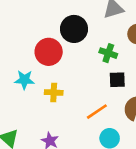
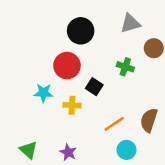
black circle: (74, 29) -> (81, 31), moved
black square: (117, 80) -> (94, 87), moved, turned 35

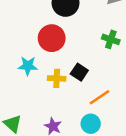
black square: (94, 87) -> (79, 72), moved
cyan circle: (127, 150) -> (91, 124), moved

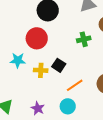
green cross: (111, 39) -> (84, 39), turned -32

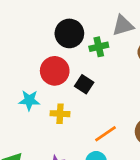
green cross: (84, 39) -> (99, 47), moved
black square: (59, 65) -> (84, 84), moved

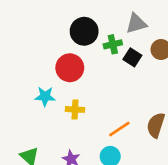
black square: (84, 84) -> (132, 57), moved

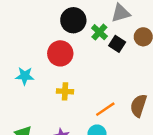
green cross: (113, 44) -> (99, 32), turned -35
cyan star: (45, 96) -> (25, 76), moved

